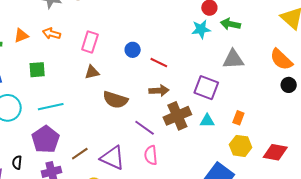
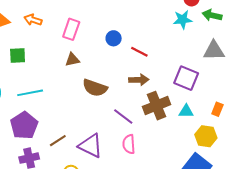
yellow hexagon: (241, 146) -> (206, 136), moved

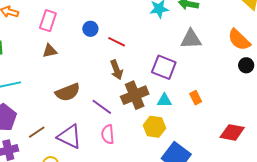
brown arrow: (139, 80) -> (116, 70), turned 72
brown semicircle: (95, 88) -> (68, 92), moved, turned -40
orange rectangle: (217, 109) -> (196, 98), turned -48
yellow hexagon: (206, 136) -> (154, 127), moved

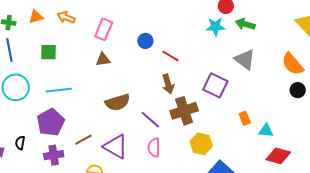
gray triangle: (191, 39) -> (245, 60), turned 35
cyan triangle: (164, 100) -> (266, 131), moved

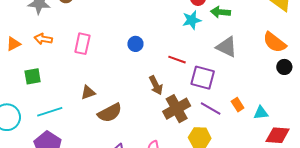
blue circle: (145, 41) -> (135, 44), moved
red line: (170, 56) -> (177, 60), moved
brown triangle: (103, 60) -> (88, 93), moved
purple line: (150, 120) -> (211, 108), moved

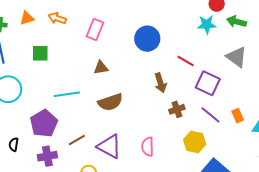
blue circle: (135, 44) -> (147, 39), size x1.6
brown triangle: (88, 93) -> (101, 68), moved
brown cross: (177, 109) -> (177, 109), size x0.6
cyan line: (50, 112) -> (67, 94), moved

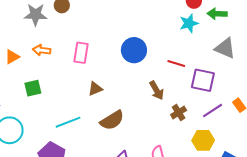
purple line: (210, 115) -> (213, 111), turned -60

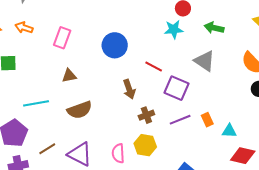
green arrow: (217, 14) -> (214, 28), moved
yellow hexagon: (203, 140) -> (145, 145), moved

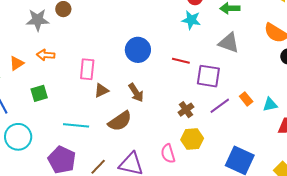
cyan star: (174, 30) -> (191, 20), turned 30
pink rectangle: (62, 38) -> (87, 69), moved
brown arrow: (129, 89) -> (136, 93), moved
cyan line: (36, 103) -> (76, 125), turned 30

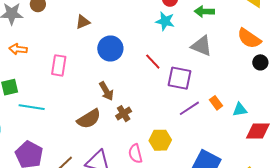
red line: (181, 61) -> (153, 62), turned 30
brown triangle: (101, 90) -> (83, 22), moved
brown cross: (186, 110) -> (124, 114), moved
cyan line: (76, 125) -> (32, 107), moved

